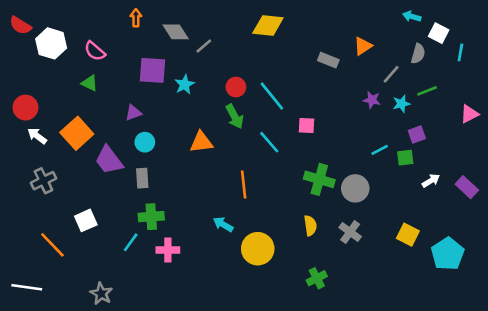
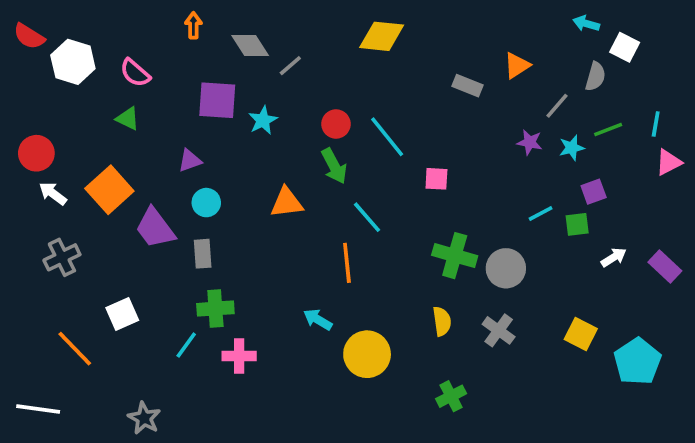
cyan line: (460, 52) -> (656, 124), moved
cyan line: (269, 142) -> (367, 217), moved

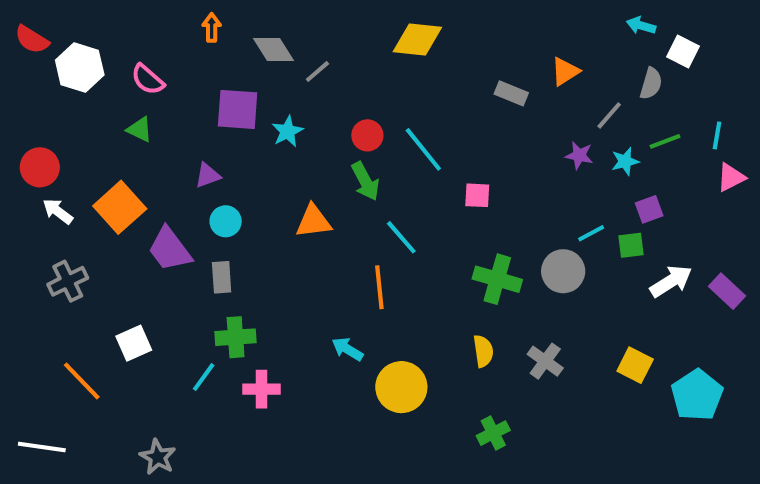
white arrow: (614, 257) -> (671, 281), size x1.5
gray circle: (506, 268) -> (563, 271), moved

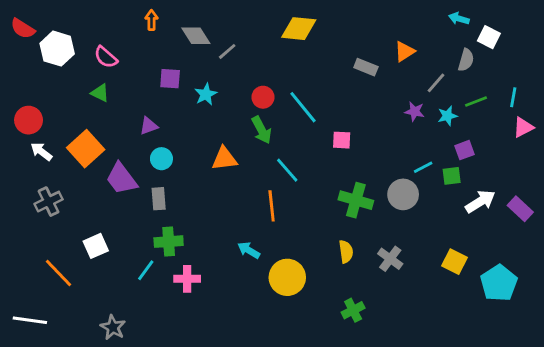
purple square: (238, 109) -> (170, 79), size x0.7

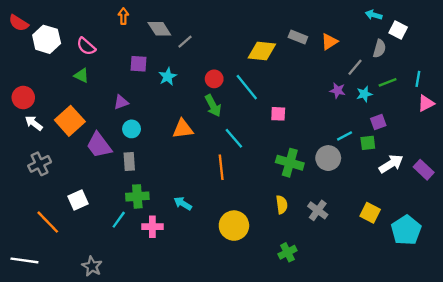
yellow diamond: (299, 29) -> (262, 51), moved
gray rectangle: (366, 67) -> (298, 37), moved
cyan arrow: (249, 250) -> (183, 203), moved

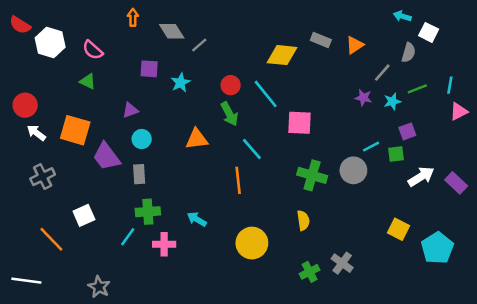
pink square: (278, 114) -> (300, 123), size x1.5
orange square: (70, 121) -> (75, 130), turned -32
gray cross: (318, 210) -> (342, 263), moved

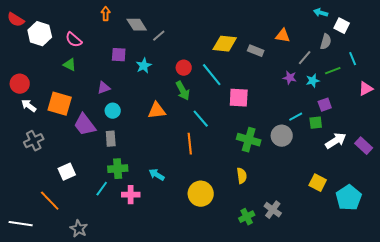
gray rectangle: (321, 40) -> (256, 51), moved
orange triangle: (355, 45) -> (283, 36), turned 42
cyan line: (450, 85) -> (353, 59), moved, turned -32
orange line: (51, 239) -> (50, 201), moved

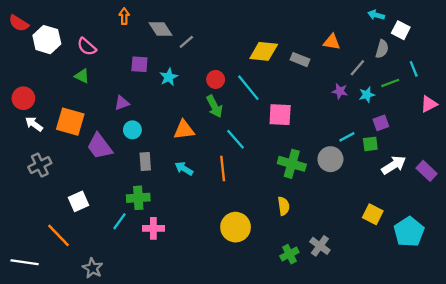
gray rectangle: (111, 139) -> (145, 161), moved
cyan arrow: (157, 175) -> (184, 169), moved

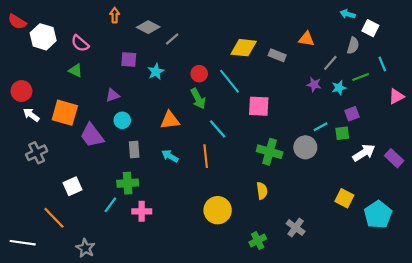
gray diamond: (161, 29) -> (148, 27), turned -30
green cross: (289, 254) -> (258, 241), moved

